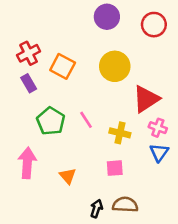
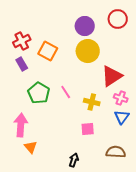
purple circle: (107, 17) -> (85, 26), moved
orange triangle: (68, 176) -> (31, 147), moved
brown semicircle: (125, 205) -> (116, 152), moved

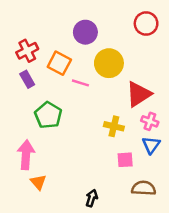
purple circle: (85, 26) -> (85, 32), moved
pink line: (66, 92) -> (80, 83), moved, turned -40
pink square: (88, 129) -> (125, 160), moved

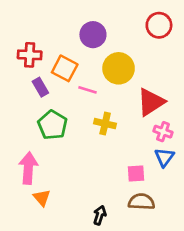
red cross: (27, 51) -> (30, 55), turned 30
purple rectangle: (27, 79) -> (40, 87), moved
yellow cross: (114, 126) -> (105, 124), moved
brown semicircle: (144, 188) -> (141, 202), moved

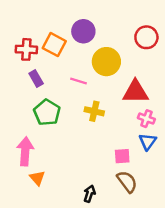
red circle: (159, 25) -> (146, 37), moved
orange square: (65, 68) -> (54, 45), moved
red triangle: (151, 102) -> (135, 92), turned 32
brown semicircle: (141, 202) -> (127, 182), turned 50

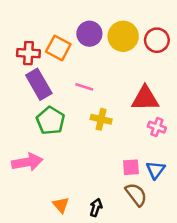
yellow circle: (106, 62) -> (123, 36), moved
purple rectangle: (36, 79) -> (39, 84), size x1.6
blue triangle: (148, 142) -> (156, 170), moved
pink arrow: (25, 151) -> (27, 162), turned 76
orange triangle: (37, 178) -> (61, 205), moved

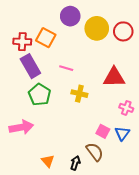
purple circle: (89, 34) -> (70, 16), moved
pink cross: (157, 127) -> (126, 108), moved
pink square: (131, 167) -> (103, 131), turned 32
brown semicircle: (136, 195) -> (95, 152), moved

